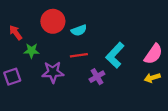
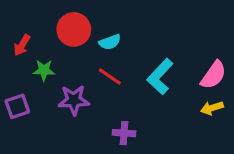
red arrow: (16, 33) -> (22, 45), turned -112
red line: (79, 55) -> (110, 77), turned 42
purple cross: (97, 77) -> (124, 133), moved, turned 35

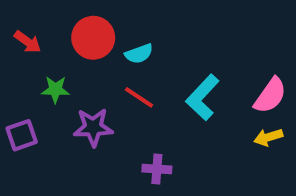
red arrow: (22, 45) -> (28, 42), moved, turned -85

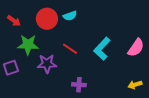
cyan semicircle: (139, 54) -> (70, 16), moved
green star: (55, 89) -> (28, 45), size x1.5
yellow arrow: (268, 137) -> (135, 85), moved

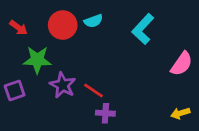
red line: (70, 49) -> (93, 91), moved
cyan L-shape: (102, 49) -> (143, 29), moved
purple star: (47, 64) -> (63, 85), turned 30

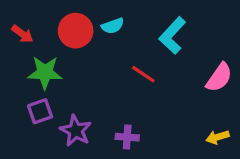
purple star: (63, 85) -> (76, 131), moved
purple square: (15, 91) -> (40, 111), moved
red line: (93, 91) -> (143, 74), moved

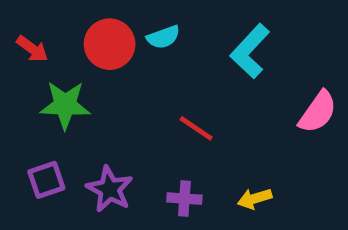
red line: (143, 74) -> (196, 128), moved
purple square: (40, 111) -> (46, 180), moved
yellow arrow: (217, 137) -> (255, 199), moved

